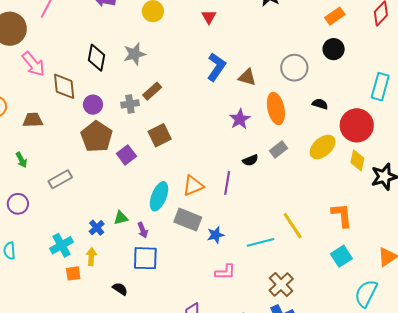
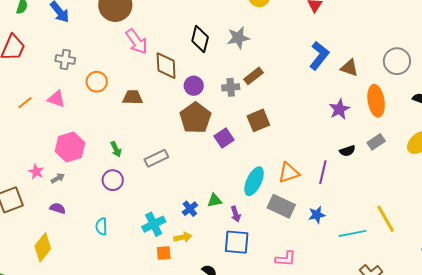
green arrow: (21, 160) -> (116, 149), moved
blue star: (216, 235) -> (317, 215), moved
yellow arrow: (91, 257) -> (183, 237), turned 72
pink L-shape: (225, 272) -> (286, 259), moved

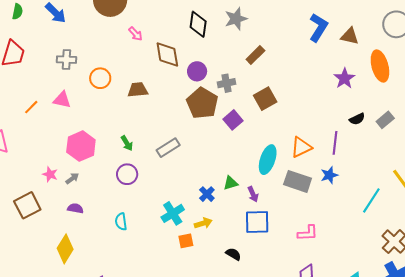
pink arrow: (137, 41) -> (135, 34), size x0.6
gray cross: (231, 87) -> (227, 83), moved
gray rectangle: (376, 142) -> (385, 120), moved
blue star: (317, 215) -> (329, 175), moved
cyan line: (353, 233) -> (371, 200), turned -40

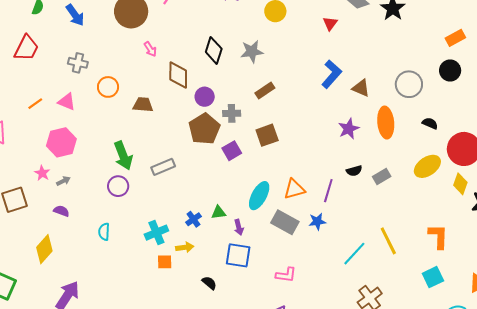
green arrow: (127, 143) -> (123, 156), size x1.8
pink hexagon: (81, 146) -> (61, 142), moved

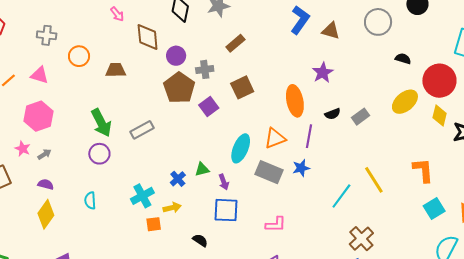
orange ellipse: (386, 123) -> (295, 101), moved
yellow diamond: (44, 249) -> (46, 214), moved
cyan square: (433, 277) -> (434, 209), moved

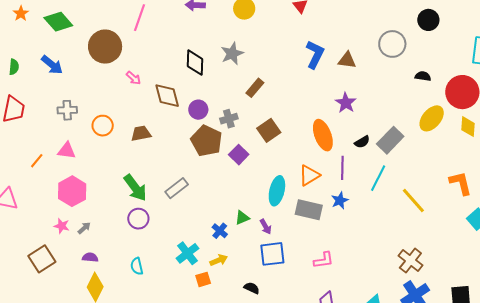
gray rectangle: (361, 117) -> (390, 140), size x1.5
cyan line: (341, 196) -> (378, 178), moved

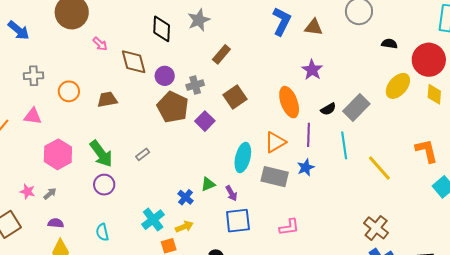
cyan line: (378, 178) -> (344, 145), turned -36
gray rectangle: (177, 188) -> (143, 154), size x0.6
pink hexagon: (72, 191) -> (58, 154), moved

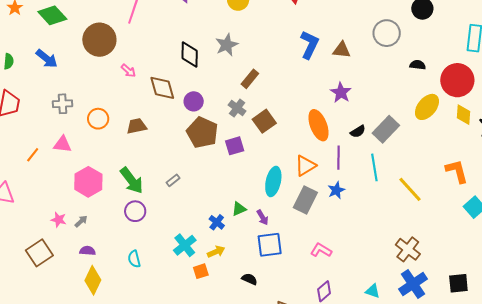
gray cross: (195, 85) -> (237, 108), moved, turned -36
purple square: (205, 121) -> (235, 146), turned 30
gray rectangle: (275, 177) -> (305, 200), turned -76
pink L-shape: (289, 227) -> (321, 250), turned -140

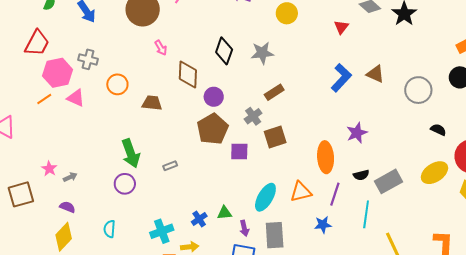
brown triangle: (342, 50) -> (375, 74), moved
pink hexagon: (88, 182) -> (58, 73), moved
gray rectangle: (305, 200) -> (275, 235), moved, turned -48

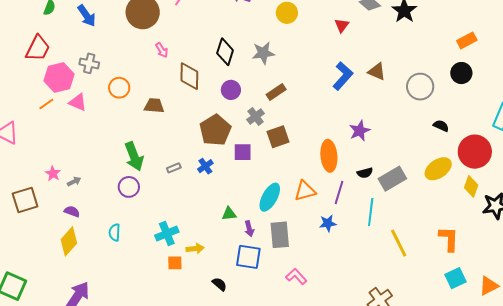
purple circle: (214, 97) -> (231, 90), moved
blue cross: (199, 219) -> (205, 166), moved

